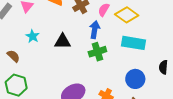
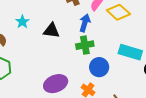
cyan rectangle: (134, 43) -> (130, 52), moved
blue circle: (135, 79) -> (99, 67), moved

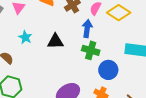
green cross: (85, 45) -> (91, 50), turned 36

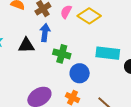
blue arrow: (87, 29) -> (45, 33), moved

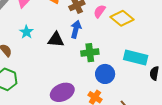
green cross: (62, 54) -> (90, 53), turned -30

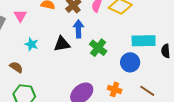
green cross: (90, 53) -> (98, 48), turned -30
blue circle: (105, 74) -> (130, 62), moved

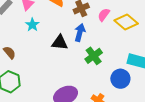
cyan star: (31, 44) -> (32, 25), moved

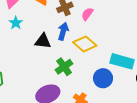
yellow diamond: (126, 22) -> (85, 44), moved
green cross: (94, 56) -> (64, 67), moved

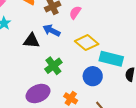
blue arrow: (63, 31) -> (52, 30), turned -78
yellow diamond: (85, 44) -> (87, 43), moved

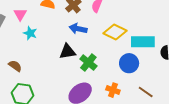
black triangle: (32, 41) -> (68, 52), moved

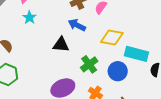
yellow diamond: (115, 32) -> (112, 37), turned -30
green cross: (88, 62) -> (89, 64), moved

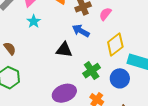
yellow diamond: (112, 37) -> (115, 45), turned -50

